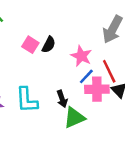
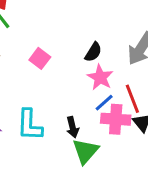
black semicircle: (49, 45) -> (93, 52), moved
green triangle: (74, 118) -> (85, 151), turned -30

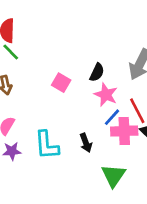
pink square: (40, 58) -> (61, 83), moved
green triangle: (85, 151) -> (113, 176), moved

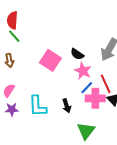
black semicircle: (97, 72) -> (77, 54), turned 96
pink square: (61, 83) -> (50, 60), size x1.5

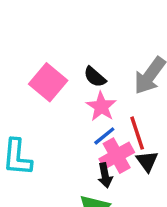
pink cross: (95, 98) -> (117, 156), turned -36
black arrow: (67, 106) -> (105, 175), moved

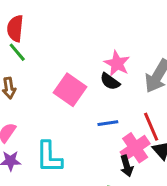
pink star: (101, 107) -> (117, 63), moved
blue line: (104, 136) -> (108, 123), moved, turned 36

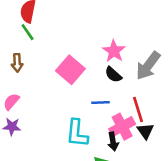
black semicircle: (110, 81) -> (113, 75), moved
cyan L-shape: (49, 157) -> (77, 133), moved

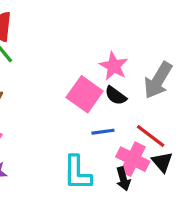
pink square: (70, 70) -> (85, 94), moved
red line: (138, 109) -> (151, 136), turned -30
pink cross: (122, 127) -> (133, 159), turned -30

